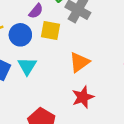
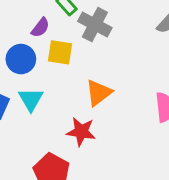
red star: (83, 97) -> (81, 132), moved, turned 30

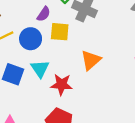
red star: (81, 132) -> (62, 85), moved

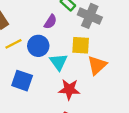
yellow square: (60, 32) -> (81, 45), moved
cyan triangle: (40, 69) -> (58, 62), moved

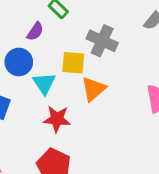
gray cross: (90, 16) -> (102, 41), moved

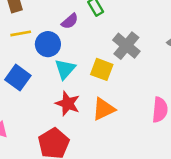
yellow square: (73, 63) -> (102, 69), moved
orange triangle: (93, 89) -> (104, 109), moved

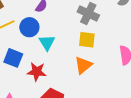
yellow square: (102, 69) -> (87, 40), moved
red star: (68, 104) -> (37, 72), moved

